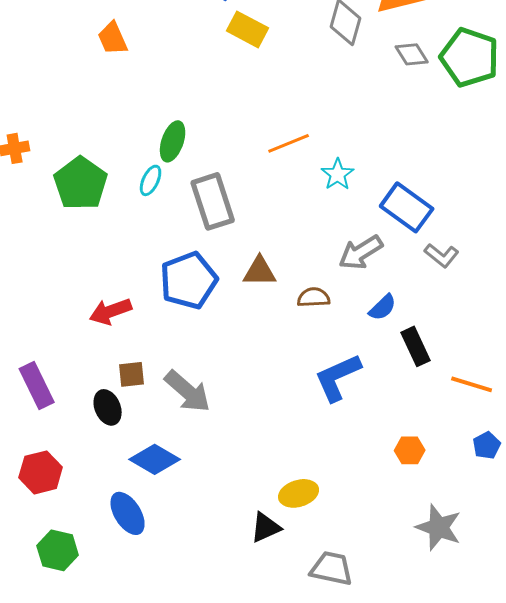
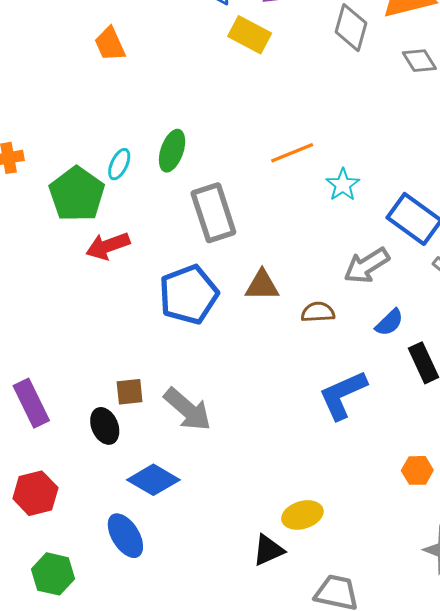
cyan ellipse: (151, 180) -> (119, 164), moved
red arrow: (111, 311) -> (108, 246), moved

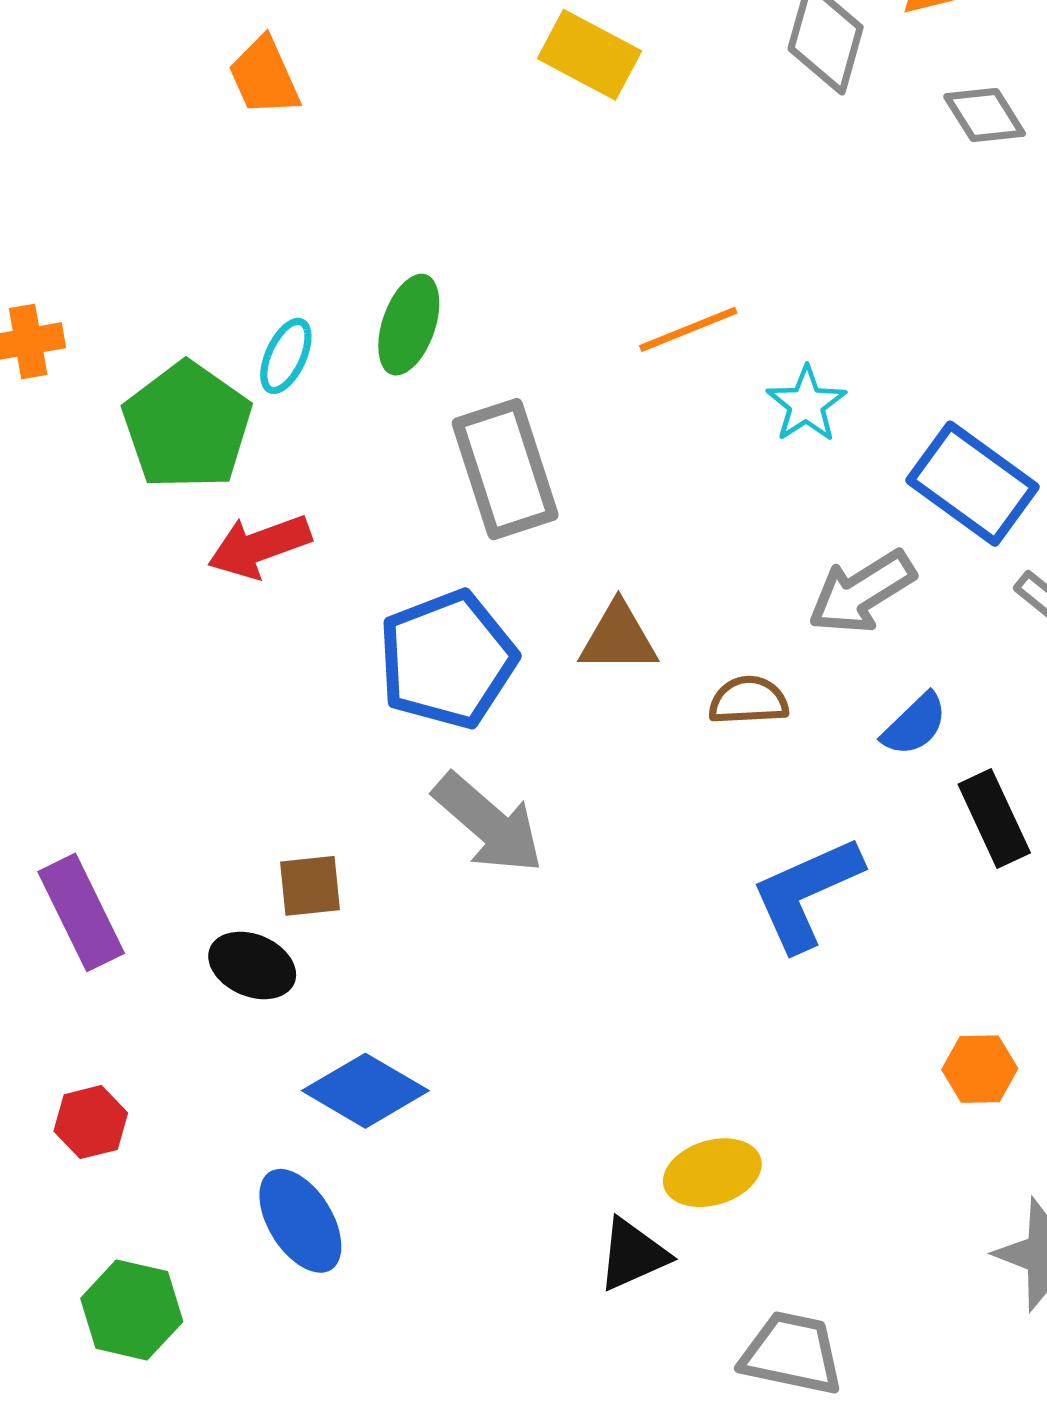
gray arrow: (188, 409) -> (488, 823), moved
black ellipse: (105, 426) -> (252, 965), turned -44
red hexagon: (35, 493) -> (91, 1122), size x0.7

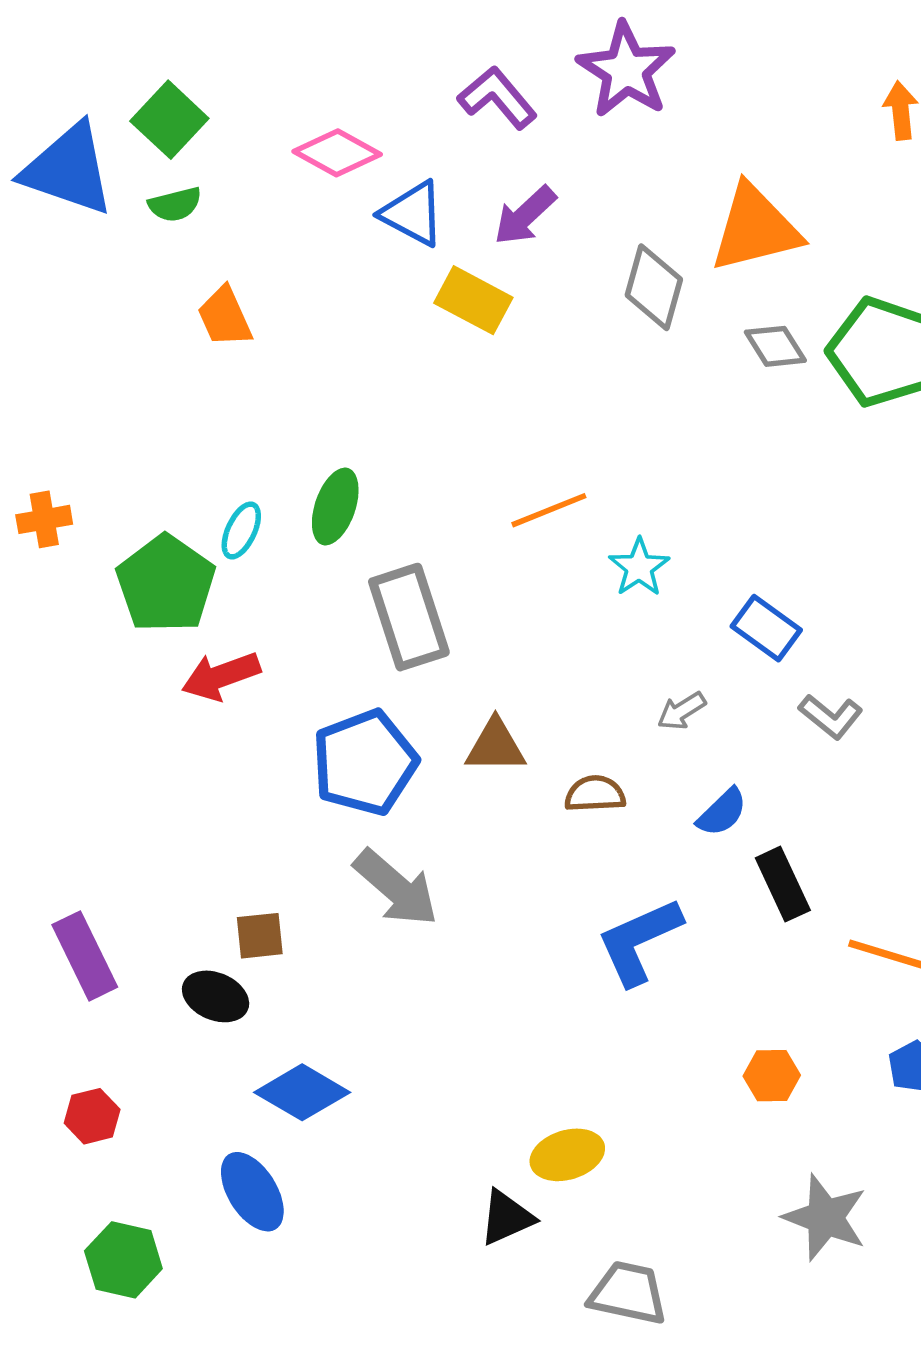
blue rectangle: (973, 484) -> (766, 628), size x0.7
gray arrow: (862, 592) -> (682, 711), size x0.6

